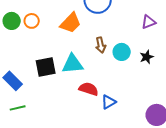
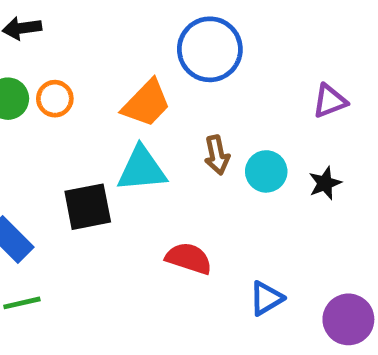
cyan triangle: (73, 64) -> (142, 169), moved
blue triangle: (109, 102) -> (266, 298), moved

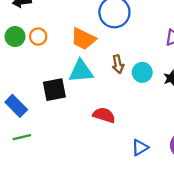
orange trapezoid: (146, 103) -> (83, 39), turned 72
blue triangle: (266, 298) -> (140, 148), moved

